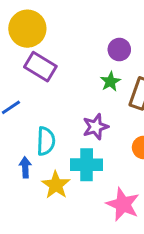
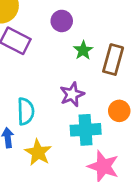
purple circle: (119, 50) -> (62, 21), moved
cyan cross: (87, 165) -> (86, 130), moved

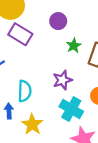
cyan cross: (86, 130) -> (71, 109), turned 30

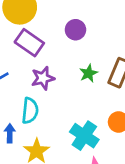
green star: (74, 46) -> (89, 73), moved
purple star: (62, 80) -> (43, 78), moved

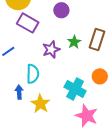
purple star: (43, 78) -> (51, 49), moved

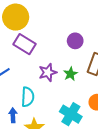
purple circle: (61, 10) -> (75, 41), moved
green star: (74, 42) -> (70, 74), moved

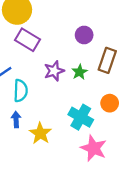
cyan semicircle: (28, 97) -> (21, 91), moved

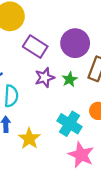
purple circle: (84, 35) -> (75, 43), size x1.6
purple rectangle: (27, 40) -> (35, 47), moved

